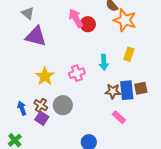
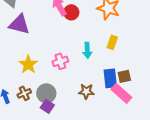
brown star: (113, 91) -> (86, 91), moved
brown cross: (41, 105) -> (24, 93), turned 32
pink rectangle: (119, 117) -> (121, 93), moved, size x1.5
purple square: (42, 118) -> (47, 106), moved

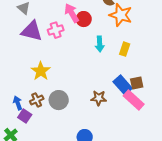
cyan arrow: (87, 50) -> (100, 44), moved
pink cross: (60, 61) -> (56, 30), moved
blue rectangle: (110, 78) -> (123, 85), turned -36
purple square: (47, 106) -> (25, 116), moved

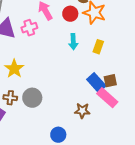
red circle: (84, 19) -> (70, 14), moved
brown star: (99, 98) -> (82, 111), moved
brown cross: (37, 100) -> (10, 98), turned 32

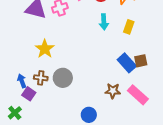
pink rectangle: (107, 98) -> (138, 95), moved

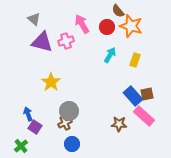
cyan arrow: (104, 22) -> (110, 55), turned -147
brown cross: (41, 78) -> (65, 123), moved, turned -32
pink rectangle: (138, 95) -> (144, 116), moved
blue circle: (89, 115) -> (72, 144), moved

